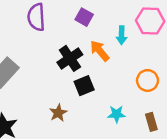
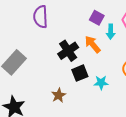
purple square: (84, 17) -> (97, 18), moved
cyan star: (116, 114) -> (101, 83), moved

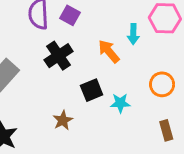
purple square: (97, 18) -> (70, 15), moved
black cross: (68, 51) -> (59, 56), moved

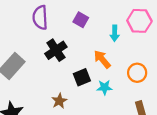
purple square: (70, 15) -> (81, 20), moved
orange arrow: (109, 51) -> (102, 59), moved

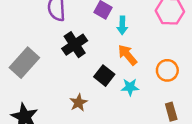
cyan arrow: (115, 33) -> (122, 25), moved
black square: (82, 77) -> (104, 76), turned -30

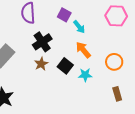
cyan arrow: (122, 25) -> (79, 27), turned -40
brown star: (79, 103) -> (41, 64), moved

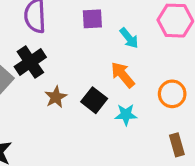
purple square: (64, 15) -> (92, 19), turned -32
cyan arrow: (79, 27) -> (129, 38), moved
black cross: (42, 42) -> (30, 62), moved

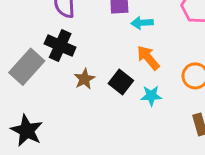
cyan arrow: (129, 38) -> (142, 23), moved, turned 125
black cross: (30, 62) -> (60, 46), turned -32

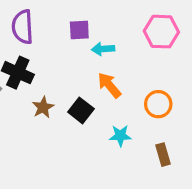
cyan star: (151, 96) -> (120, 136), moved

